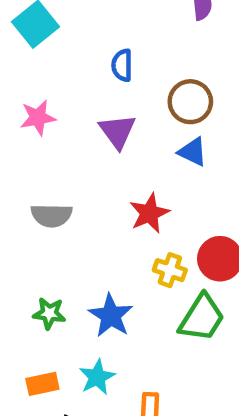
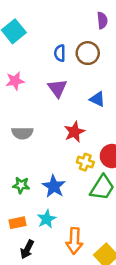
brown circle: (190, 102) -> (88, 53), moved

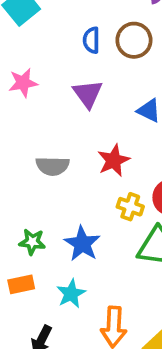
gray semicircle: (22, 133) -> (53, 166), moved
orange rectangle: (17, 223) -> (21, 284), moved

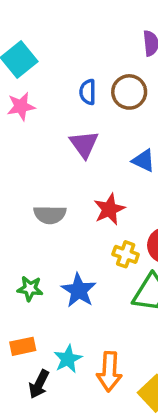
pink star: (23, 83) -> (21, 106), moved
orange rectangle: (21, 284) -> (23, 346), moved
cyan star: (71, 294) -> (68, 359), moved

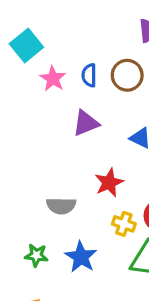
pink star: (21, 106) -> (53, 79), moved, turned -30
purple triangle: (84, 144) -> (86, 123), turned 44
gray semicircle: (50, 215) -> (61, 206), moved

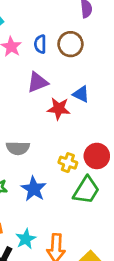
red star: (109, 183) -> (59, 109), moved, turned 30

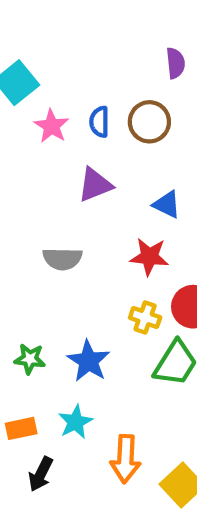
red star: (59, 109) -> (149, 257), moved
gray semicircle: (18, 148) -> (62, 259), moved
cyan star: (26, 239) -> (75, 422), moved

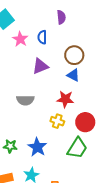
purple semicircle: (175, 63) -> (61, 17), moved
brown circle: (149, 122) -> (74, 55), moved
yellow cross: (145, 318) -> (57, 121), moved

